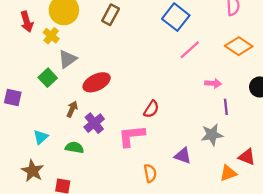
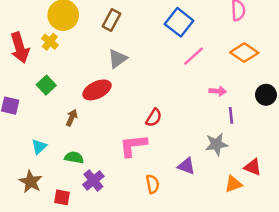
red arrow: (27, 22) -> (20, 48), moved, size x1.4
gray triangle: (67, 59) -> (118, 59), moved
purple cross: (94, 123) -> (93, 180), moved

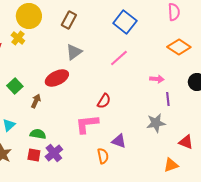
pink line: (194, 56) -> (119, 58), moved
green square: (46, 85) -> (15, 86), moved
purple triangle: (186, 166) -> (119, 141), moved
orange triangle: (233, 184) -> (171, 165), moved
red square: (62, 197) -> (34, 155), moved

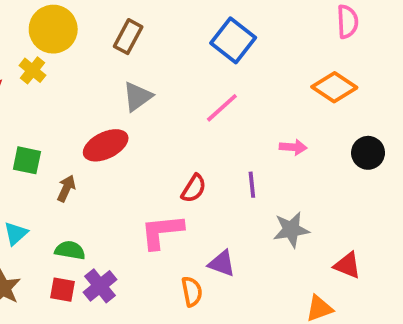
pink semicircle: (174, 12) -> (347, 22), moved
green square: (15, 86) -> (27, 160), turned -35
purple line: (168, 99) -> (252, 185), moved

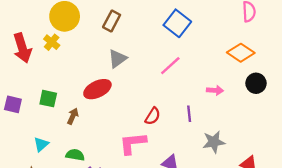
black circle: (368, 153) -> (256, 83), moved

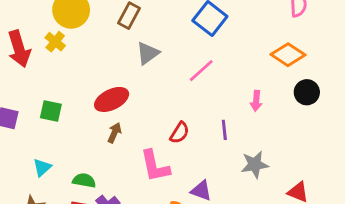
gray triangle: (117, 59) -> (148, 53), moved
pink arrow: (215, 90) -> (256, 101), turned 91
brown arrow: (73, 116) -> (114, 133), moved
pink L-shape: (133, 143) -> (155, 166), turned -96

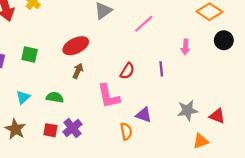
gray star: (255, 165) -> (188, 110), moved
green semicircle: (84, 180) -> (55, 97), moved

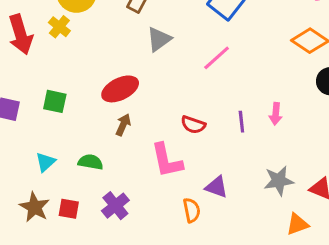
pink arrow: (185, 47) -> (276, 114), moved
red semicircle: (127, 71) -> (193, 125), turned 77
red square: (50, 130) -> (69, 209), moved

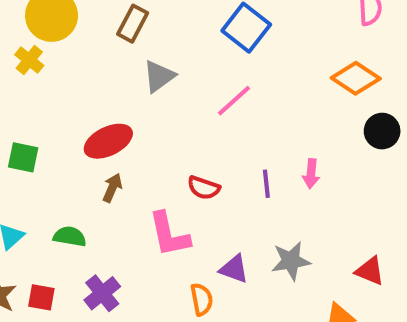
gray star: (279, 181) -> (291, 261), moved

